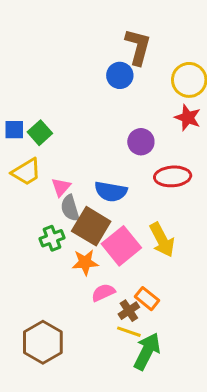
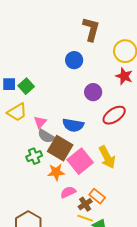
blue circle: (120, 75) -> (74, 60), moved
red ellipse: (173, 176) -> (114, 115), turned -30
gray semicircle: (70, 208) -> (46, 136), turned -42

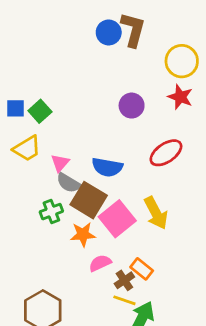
blue circle: (74, 60) -> (109, 32), moved
purple circle: (93, 92) -> (132, 106), moved

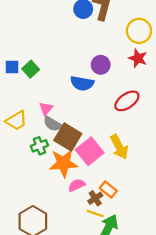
yellow trapezoid: (27, 149) -> (16, 121), moved
blue semicircle: (107, 167) -> (82, 83), moved
orange star: (83, 234) -> (63, 163), size x1.5

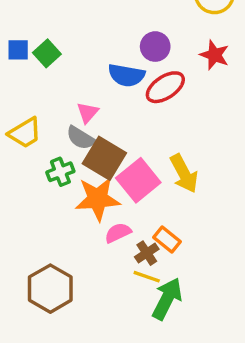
red star: (138, 58) -> (214, 55), moved
red ellipse: (127, 101) -> (165, 87), moved
pink triangle: (46, 109) -> (87, 113), moved

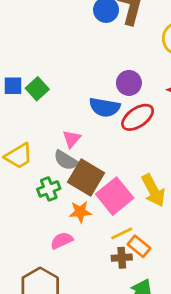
orange star: (98, 199) -> (80, 212), size x0.6
pink semicircle: (118, 233) -> (62, 240), moved
brown cross: (147, 253) -> (122, 258), turned 30
yellow line: (147, 277) -> (122, 233), moved, turned -45

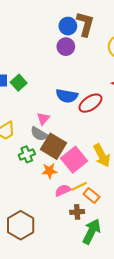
purple circle: (129, 83) -> (66, 47), moved
pink semicircle: (62, 240) -> (63, 190), moved
brown cross: (122, 258) -> (77, 212), moved

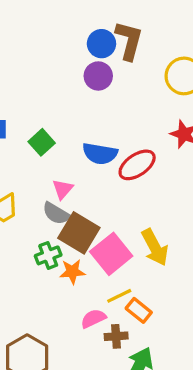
green square: (19, 83) -> (42, 142), moved
green cross: (27, 154) -> (48, 255), moved
pink semicircle: (63, 190) -> (93, 319), moved

